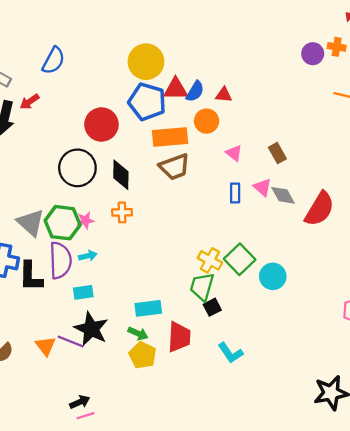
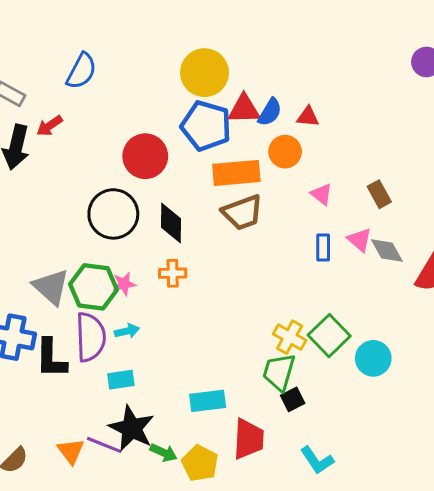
green arrow: (138, 333) -> (163, 453), moved

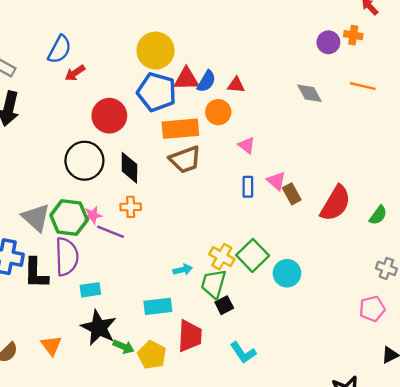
red arrow: (49, 126) -> (75, 73), moved
brown rectangle: (379, 194) -> (292, 194), moved
gray diamond: (387, 250) -> (309, 93), moved
cyan arrow: (127, 331) -> (183, 270), moved
purple line: (104, 445) -> (110, 232), moved

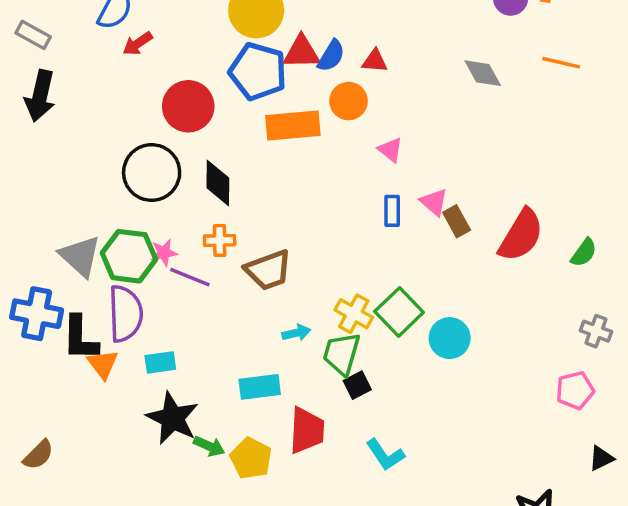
brown trapezoid: (185, 160) -> (268, 270), moved
orange triangle: (51, 345) -> (103, 364), moved

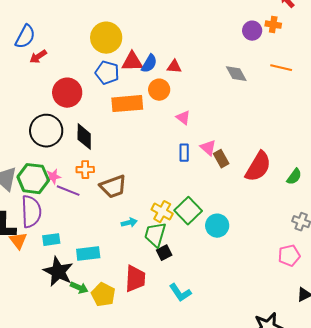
blue pentagon: (258, 71) -> (107, 73), size x0.7
cyan rectangle: (260, 387) -> (88, 254), moved

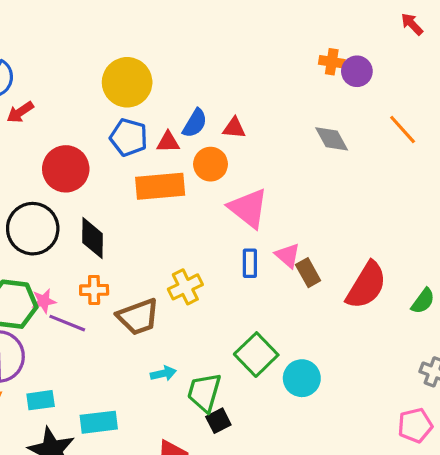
orange cross: (273, 25) -> (332, 62), moved
red triangle: (132, 62) -> (168, 142), moved, size x0.7
orange line: (281, 68) -> (403, 129), turned 35
pink triangle: (183, 118) -> (248, 208), size x1.8
yellow cross: (162, 212) -> (185, 287), moved, turned 35

